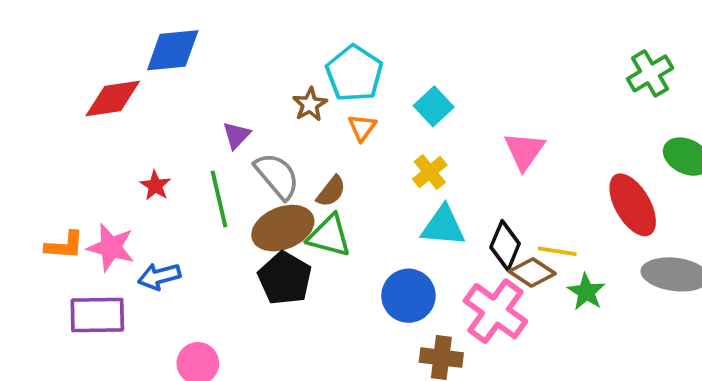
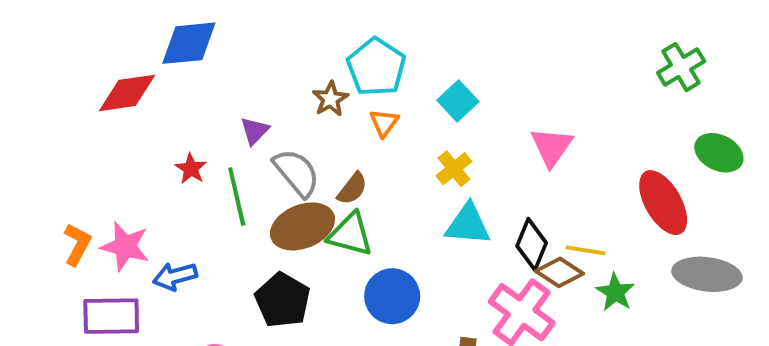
red star: (155, 186) -> (191, 169), moved
orange L-shape: (64, 245) -> (77, 244), turned -66
black pentagon: (285, 278) -> (283, 300), moved
blue circle: (408, 296) -> (392, 296), moved

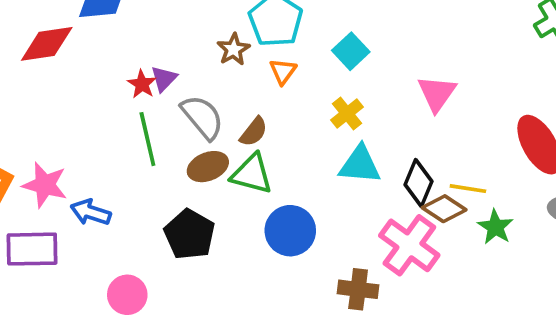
red star: (191, 169) -> (142, 84), moved
brown ellipse: (302, 226) -> (208, 167), size x0.7
blue arrow: (175, 276) -> (91, 212), turned 33

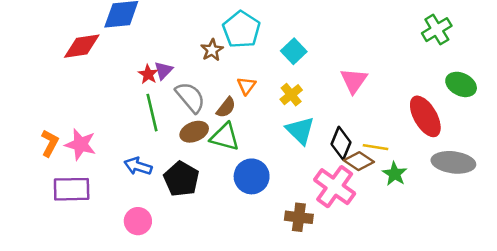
orange triangle: (283, 71) -> (246, 86), moved
cyan triangle: (360, 165) -> (300, 130), turned 40
blue arrow: (91, 212) -> (138, 166), moved

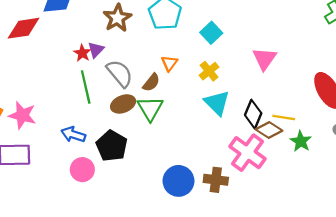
brown star: (212, 50) -> (117, 18), moved, size x1.4
green triangle: (225, 137) -> (150, 108), turned 44
blue circle: (252, 176) -> (178, 181), moved
pink circle: (138, 221) -> (82, 170), moved

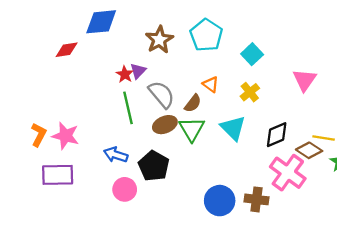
red diamond: (23, 28) -> (67, 50), size x0.7
orange triangle: (169, 63) -> (211, 84), turned -30
cyan triangle: (217, 103) -> (233, 128), moved
black diamond: (253, 114) -> (277, 135), moved, turned 44

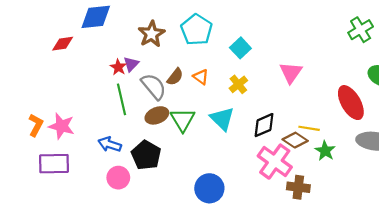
brown semicircle: (193, 103) -> (175, 77), moved
brown cross: (257, 199) -> (298, 187), moved

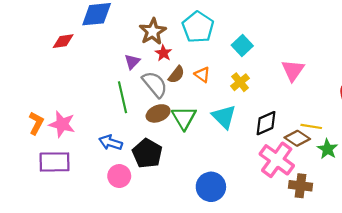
red star: (118, 67) -> (163, 53), moved

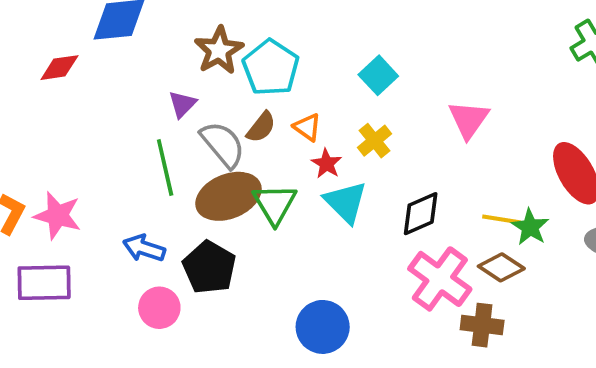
cyan pentagon: (198, 27) -> (271, 68), moved
red star: (163, 53) -> (326, 164), moved
brown ellipse: (158, 113) -> (228, 196), size x1.5
brown diamond: (297, 138) -> (501, 267), moved
green star: (327, 149) -> (530, 227), moved

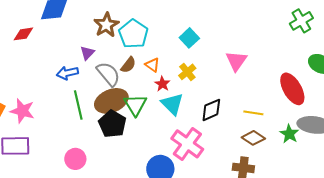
green line: (165, 167) -> (78, 105), moved
green star: (530, 227) -> (289, 134), moved
blue arrow: (144, 248) -> (67, 73), moved, turned -30
black pentagon: (209, 267) -> (112, 124), moved
pink cross: (440, 279) -> (187, 144), moved

